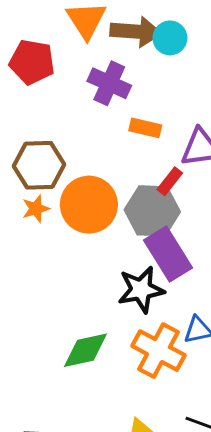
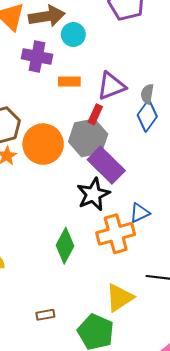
cyan circle: (170, 38) -> (73, 35), moved
green diamond: (85, 350) -> (65, 246), turned -36
orange cross: (158, 351) -> (116, 234), turned -30

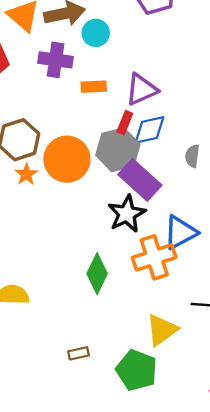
gray semicircle: (147, 94) -> (192, 156), moved
blue diamond: (147, 116) -> (150, 130), moved, turned 44
blue triangle: (140, 213) -> (180, 232), size x1.5

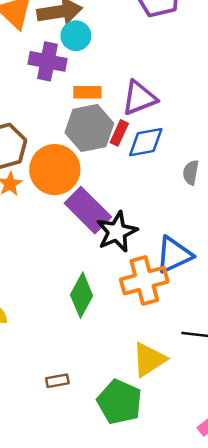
cyan circle: (96, 33) -> (76, 36), moved
gray hexagon: (118, 150) -> (89, 128), moved
purple rectangle: (140, 180) -> (88, 210), moved

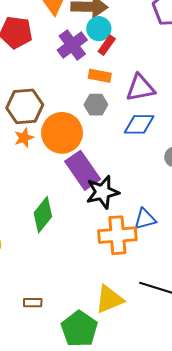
purple cross: (47, 61) -> (72, 45), turned 32
gray hexagon: (89, 128) -> (96, 105), size x0.6
red rectangle: (119, 133) -> (107, 45), moved
blue triangle: (174, 255) -> (145, 219), size x0.7
green diamond: (82, 295) -> (43, 215), moved

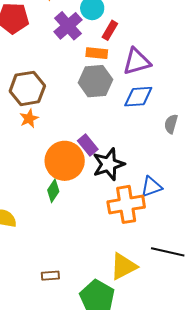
red rectangle: (107, 45) -> (110, 30), moved
gray hexagon: (96, 105) -> (95, 81), size x1.5
orange circle: (62, 133) -> (65, 161), moved
purple rectangle: (83, 170) -> (88, 145), size x0.6
green diamond: (43, 215) -> (53, 191), size x0.7

